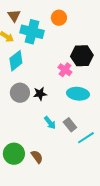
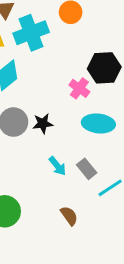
cyan cross: (32, 32) -> (31, 33), turned -35
brown semicircle: (37, 157) -> (69, 216), moved

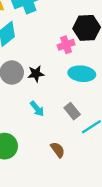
pink cross: (79, 88) -> (66, 45), turned 35
cyan arrow: (57, 166) -> (37, 109), moved

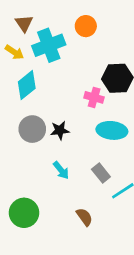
pink cross: (66, 45) -> (94, 97), turned 35

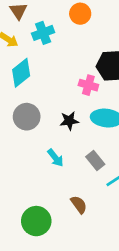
cyan cross: (49, 45) -> (43, 33), size x0.7
black star: (60, 130) -> (69, 121), moved
green circle: (24, 213) -> (36, 221), moved

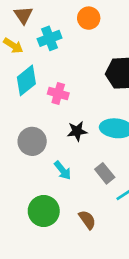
pink cross: (88, 85) -> (58, 93), moved
gray circle: (27, 117) -> (32, 141), moved
green circle: (36, 221) -> (44, 211), moved

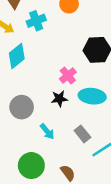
pink cross: (58, 93) -> (68, 75), moved, turned 35

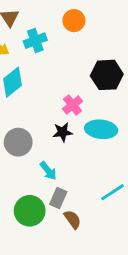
gray rectangle: (82, 134) -> (58, 198), moved, turned 63

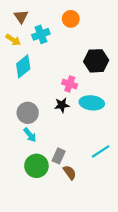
pink cross: (73, 105) -> (70, 84), turned -32
cyan arrow: (48, 171) -> (30, 135), moved

